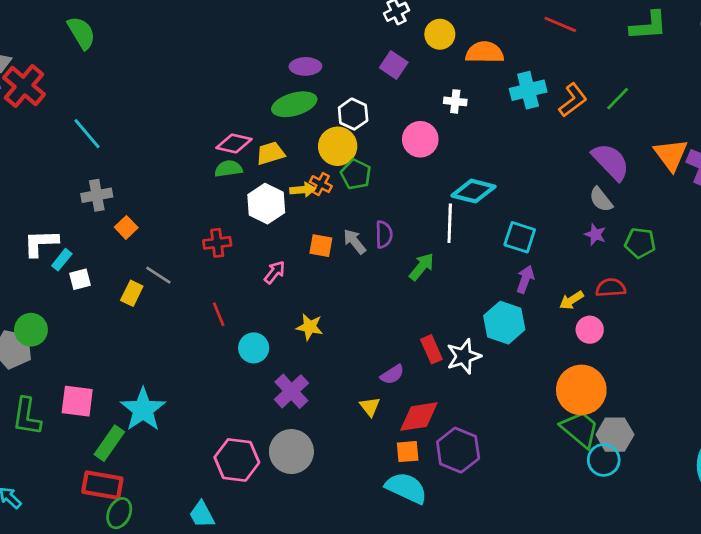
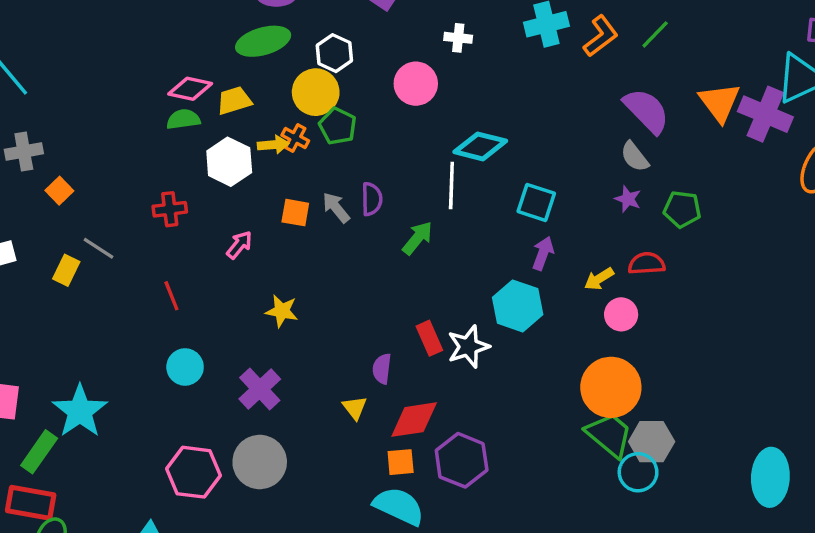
cyan circle: (254, 348) -> (185, 367), moved
purple semicircle: (392, 375) -> (382, 369), turned 130

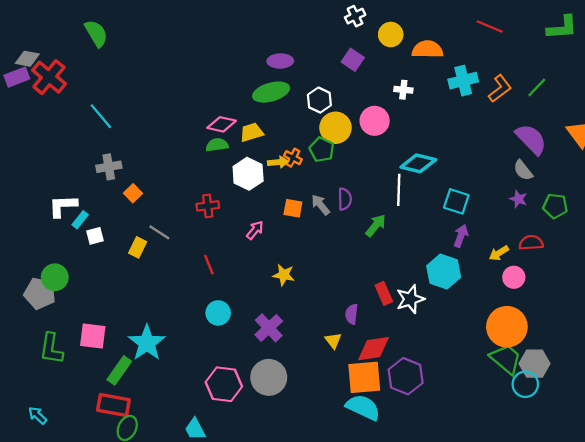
yellow circle: (316, 92) -> (335, 128), moved
orange square: (401, 462) -> (364, 377), size x1.8

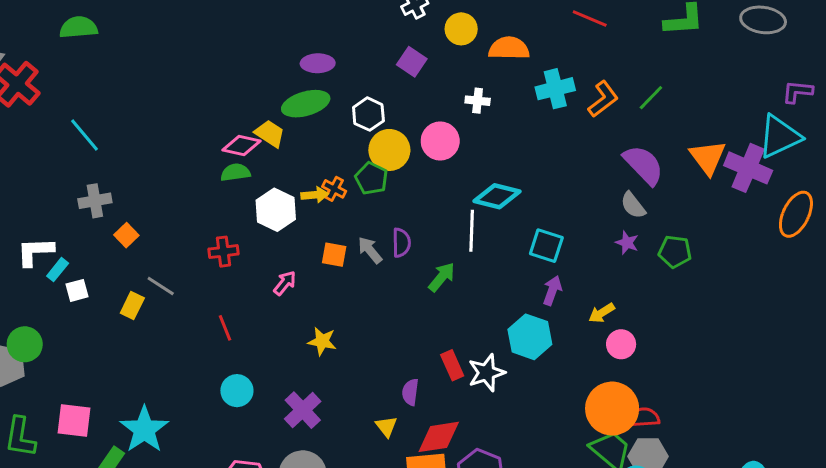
green semicircle: (96, 33) -> (78, 27), turned -64
yellow trapezoid: (251, 132) -> (270, 134), moved, turned 50
red semicircle: (531, 243) -> (643, 418), moved

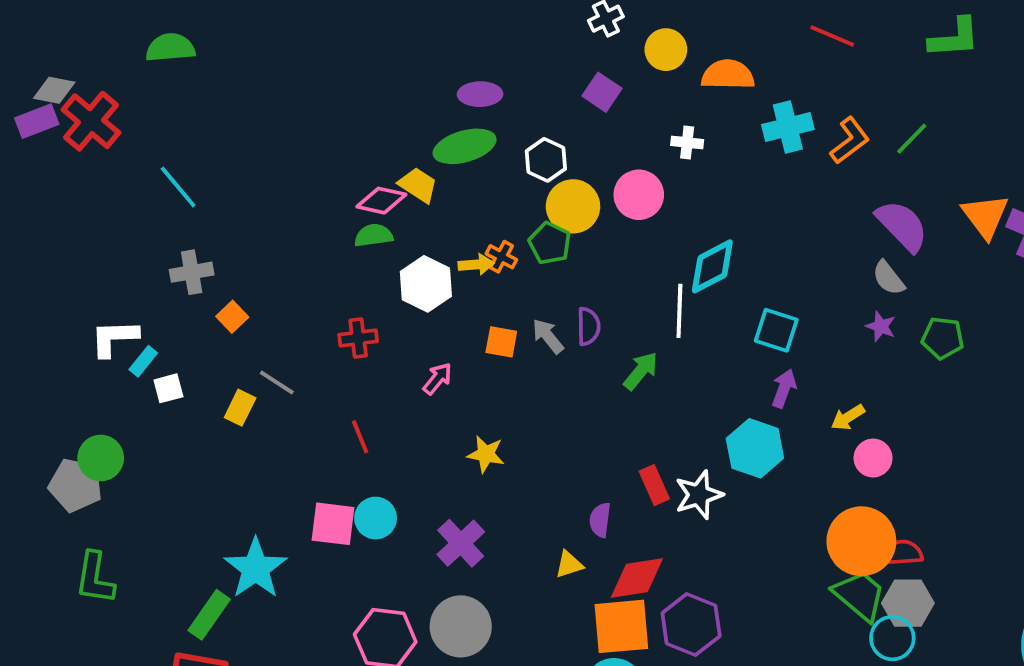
cyan diamond: (497, 196) -> (712, 266), turned -42
pink square: (74, 421) -> (333, 524), moved
yellow triangle: (386, 426) -> (569, 564), turned 50

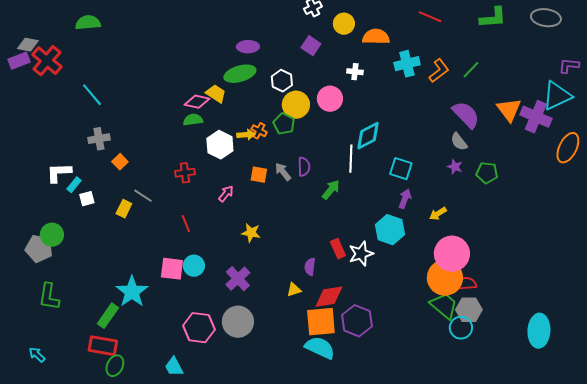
pink circle: (873, 458) -> (452, 254), moved, size x1.8

